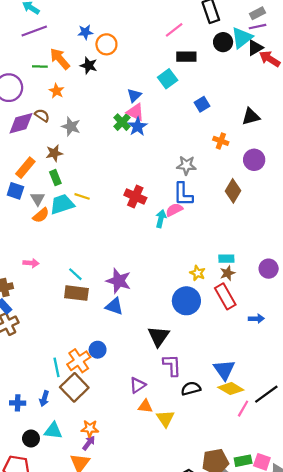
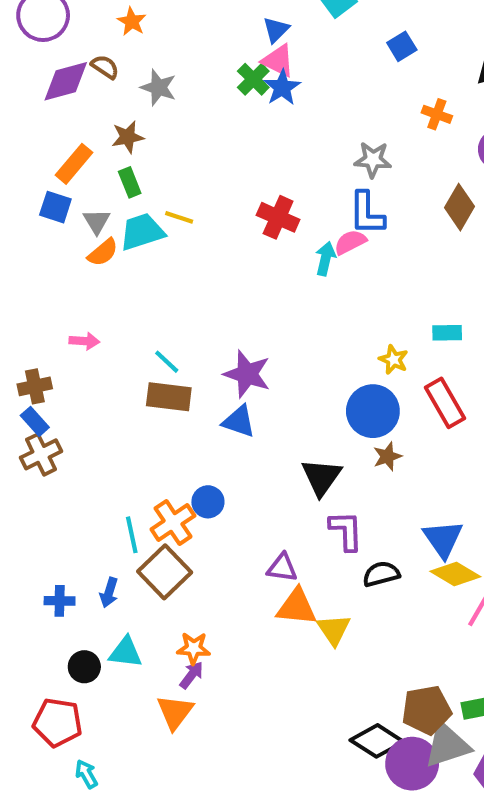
brown star: (227, 273) -> (387, 456), moved
purple triangle: (138, 385) -> (282, 568), turned 42
orange triangle: (145, 406) -> (297, 607), size x1.5

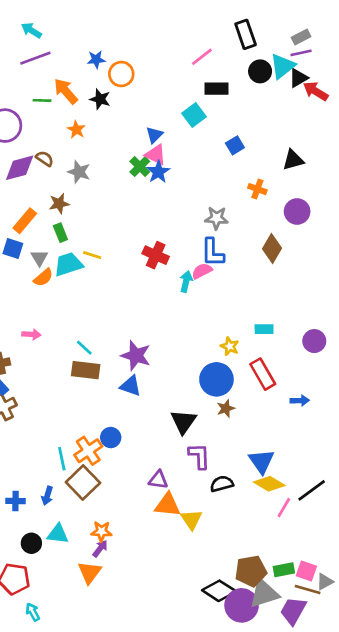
orange star: (132, 22) -> (76, 130), moved

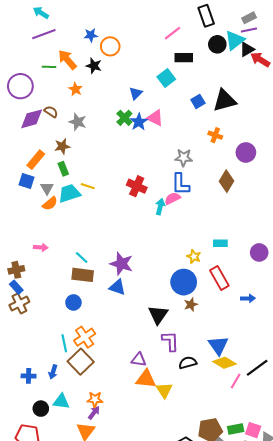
pink triangle: (156, 155) -> (155, 118), moved
black triangle: (293, 160) -> (224, 100), moved, size x1.4
blue circle: (111, 438) -> (73, 302), moved

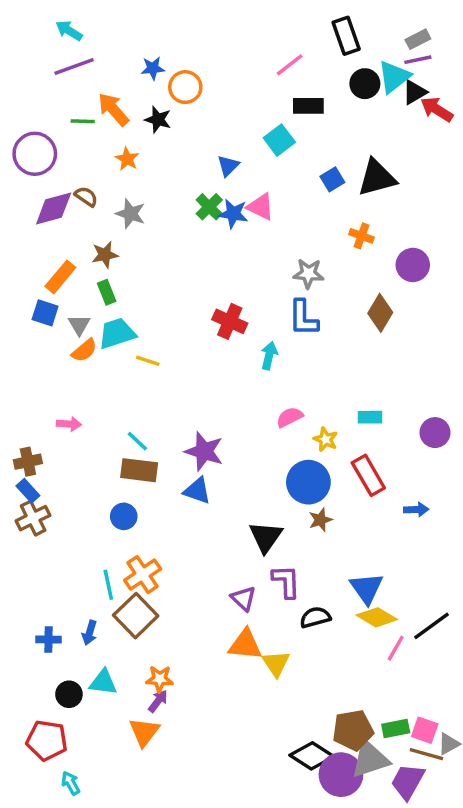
blue star: (139, 122) -> (233, 214), turned -30
yellow line: (88, 186) -> (148, 361), moved
pink semicircle: (172, 198) -> (290, 417), moved
purple triangle: (139, 360) -> (243, 598), moved, turned 35

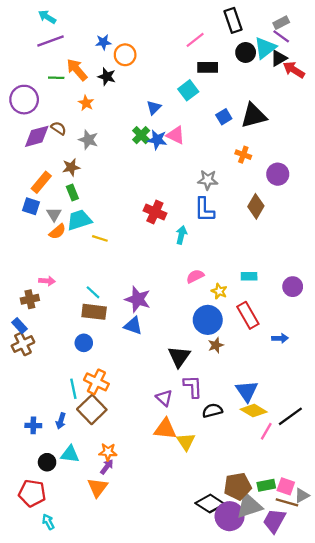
purple line: (418, 60) -> (281, 36), turned 48
brown cross: (28, 462) -> (30, 299), moved
orange cross: (143, 575) -> (96, 382), turned -30

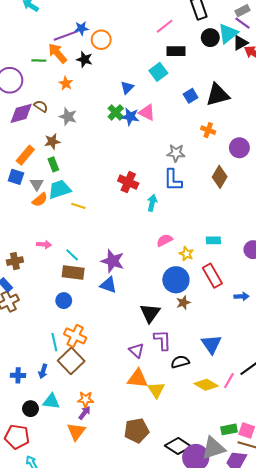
purple line: (50, 41) -> (66, 36), moved
pink arrow: (47, 281) -> (44, 244), moved
yellow diamond: (254, 411) -> (206, 385), moved
brown pentagon: (238, 486) -> (136, 430), moved

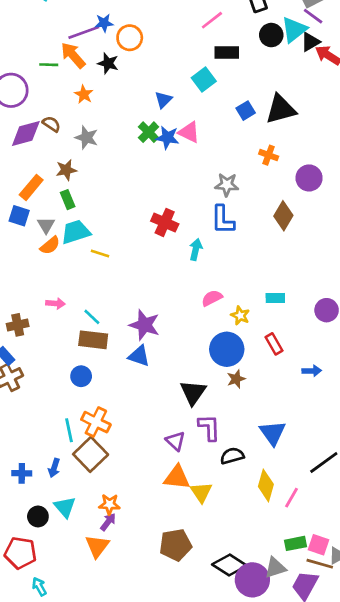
red rectangle: (212, 276) -> (274, 344), size x0.7
pink line: (229, 381) -> (291, 498), moved
yellow diamond: (206, 385) -> (266, 485), turned 75
cyan triangle: (51, 401) -> (65, 507), turned 42
gray triangle: (213, 448) -> (275, 568), size x0.7

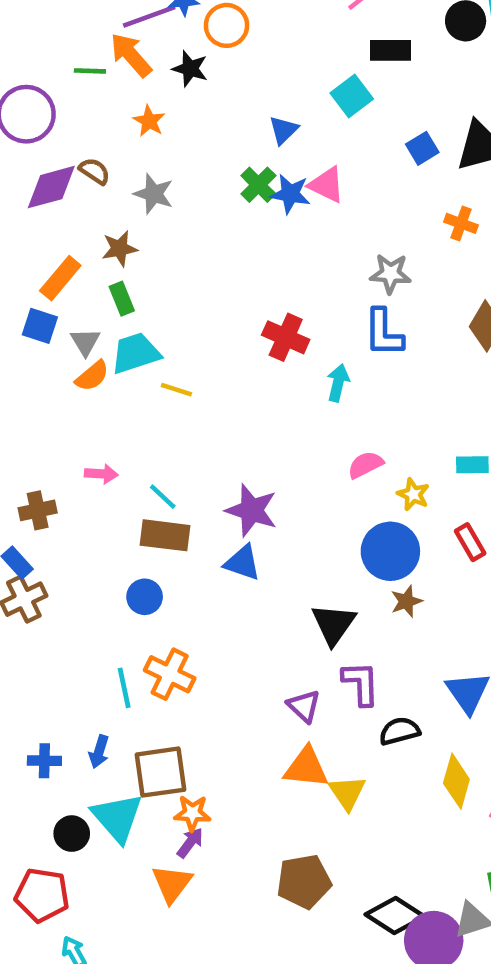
brown square: (91, 454) -> (160, 772), moved, turned 36
cyan triangle: (65, 507) -> (117, 818), size x1.4

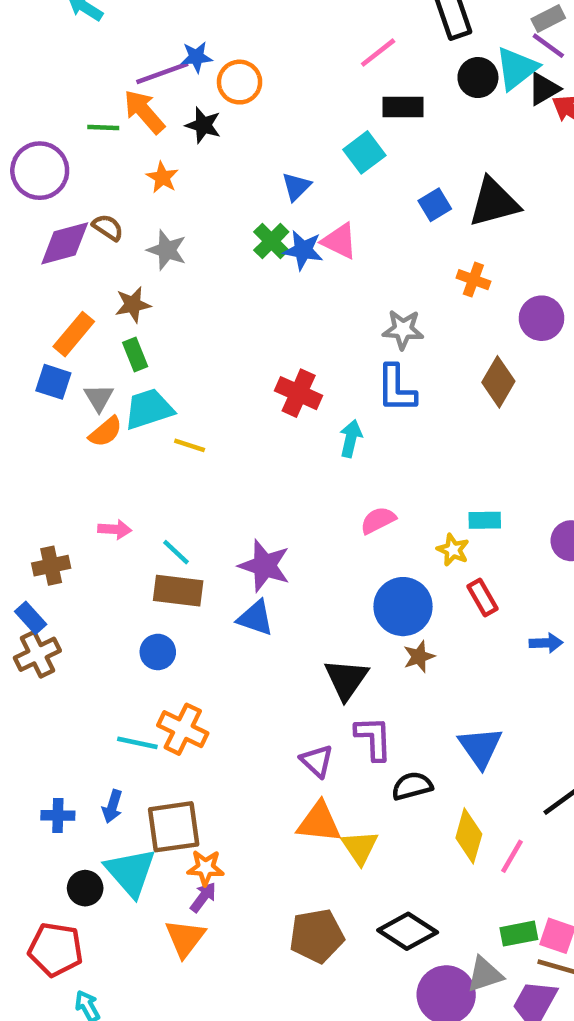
yellow star: (413, 494) -> (453, 550), moved
cyan line: (124, 688) -> (137, 743), turned -66
black diamond: (395, 916) -> (408, 931), moved

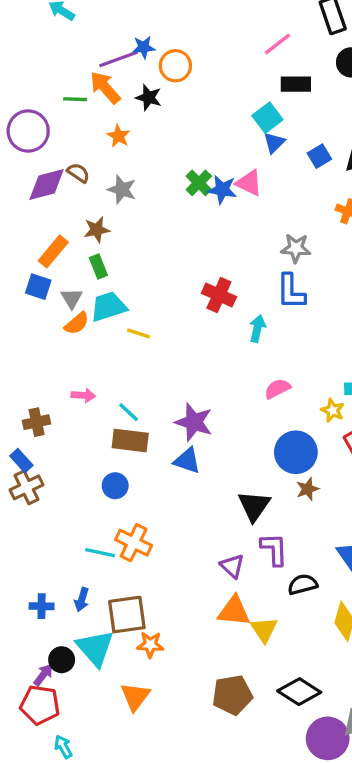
blue triangle: (296, 187) -> (274, 143), moved
purple arrow: (203, 897) -> (43, 675), moved

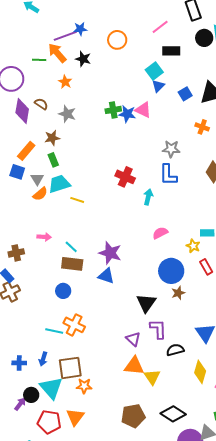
orange circle: (175, 66) -> (117, 40), moved
green cross: (199, 183) -> (113, 110), turned 35
purple diamond: (47, 185) -> (22, 111), turned -65
red pentagon: (40, 705) -> (49, 422), moved

